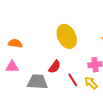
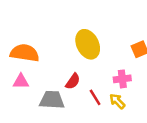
orange semicircle: (15, 43) -> (25, 53), size x1.6

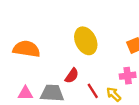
pink cross: (122, 79) -> (128, 76), moved
pink triangle: (21, 81) -> (25, 93), moved

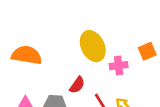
pink cross: (128, 76) -> (119, 66), moved

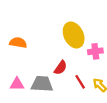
orange semicircle: (27, 55) -> (18, 43), size x0.7

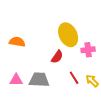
red semicircle: (61, 68) -> (57, 57), moved

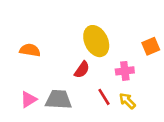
pink cross: (88, 50) -> (125, 71), moved
pink triangle: (16, 80) -> (29, 100), turned -32

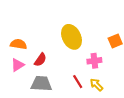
red semicircle: (82, 70) -> (40, 60), moved
pink triangle: (29, 100) -> (17, 65), moved

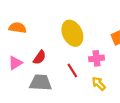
orange semicircle: (18, 44) -> (18, 28), moved
red line: (78, 82) -> (72, 71), moved

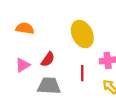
red line: (72, 71) -> (82, 73), turned 32

